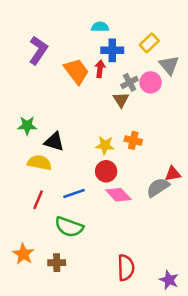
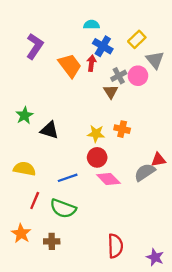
blue cross: (112, 50) -> (103, 46), turned 30
green star: (27, 126) -> (24, 115), turned -30
yellow semicircle: (39, 163) -> (24, 169), moved
red line: (38, 200) -> (35, 201), moved

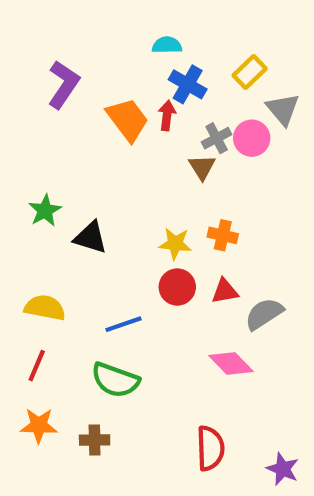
red triangle: (158, 160) -> (225, 291), moved
pink diamond: (108, 179) -> (231, 364), moved
red line: (35, 201) -> (37, 366), moved
orange star: (21, 233) -> (39, 426), turned -30

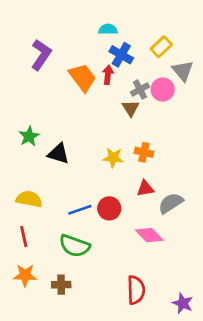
red circle: (177, 287) -> (109, 208), moved
red line: (37, 366) -> (24, 236), turned -35

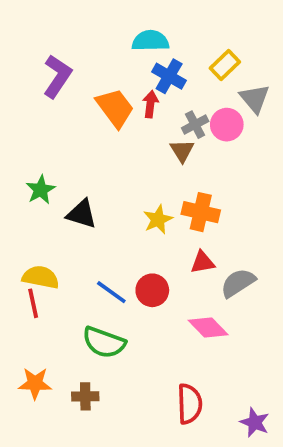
cyan semicircle: (108, 29) -> (150, 41), size x1.4
orange cross: (144, 152) -> (201, 212), size x1.4
yellow star: (113, 158) -> (158, 220), turned -30
blue line: (80, 210) -> (111, 292), turned 55
red line: (24, 236) -> (33, 303), moved

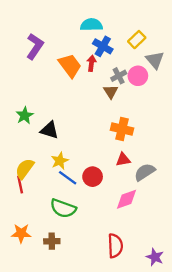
yellow star: (158, 220) -> (60, 161), moved
yellow semicircle: (41, 277) -> (25, 169), turned -65
pink diamond: (208, 328) -> (127, 199), turned -65

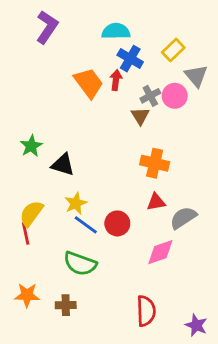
purple L-shape: (35, 46) -> (47, 27), moved

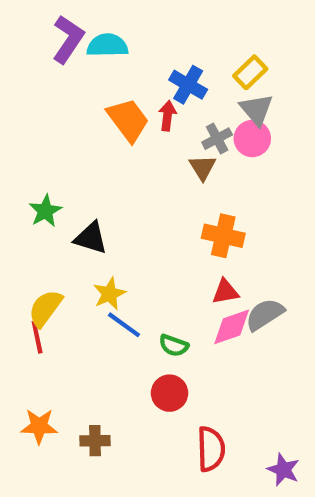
cyan semicircle: (116, 31) -> (107, 45), moved
gray triangle: (196, 76) -> (256, 110), moved
red circle: (117, 223) -> (170, 393), moved
pink diamond: (160, 252) -> (232, 327), moved
green semicircle: (80, 264) -> (174, 346), moved, size x0.6

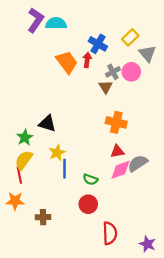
gray triangle: (256, 110) -> (147, 54), moved
green star: (45, 211) -> (25, 137), moved
blue line: (124, 325) -> (65, 169), turned 54
orange star: (39, 426) -> (15, 201), moved
brown cross: (95, 441) -> (43, 217), moved

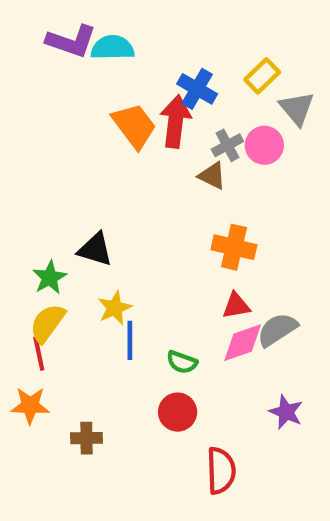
purple L-shape: (36, 20) -> (71, 41), turned 75
red arrow: (87, 60) -> (175, 121), size x1.6
brown triangle: (105, 87) -> (212, 176), turned -32
purple star: (147, 244) -> (286, 412), moved

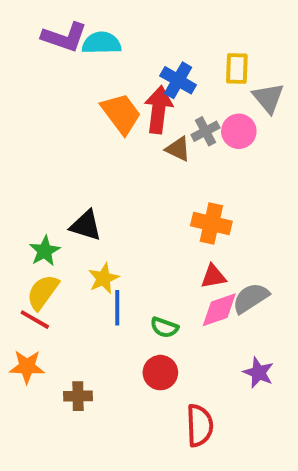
yellow rectangle: (262, 76) -> (237, 69), turned -44
brown triangle: (212, 176) -> (178, 149), moved
red line: (39, 353) -> (35, 320), turned -48

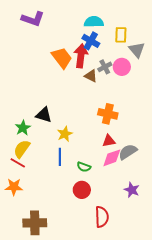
cyan semicircle: (102, 43) -> (94, 22), moved
yellow star: (103, 278) -> (65, 134), moved
brown cross: (78, 396) -> (35, 223), moved, size x1.6

